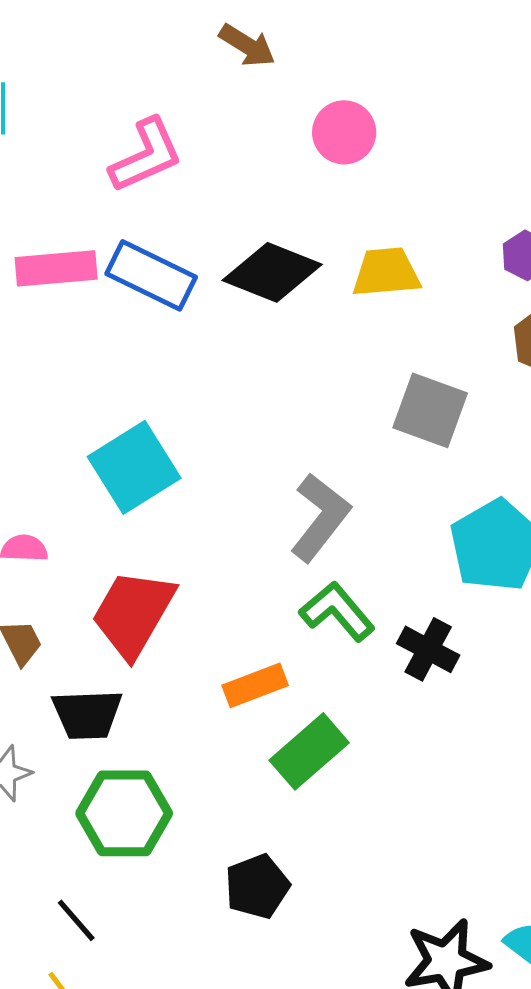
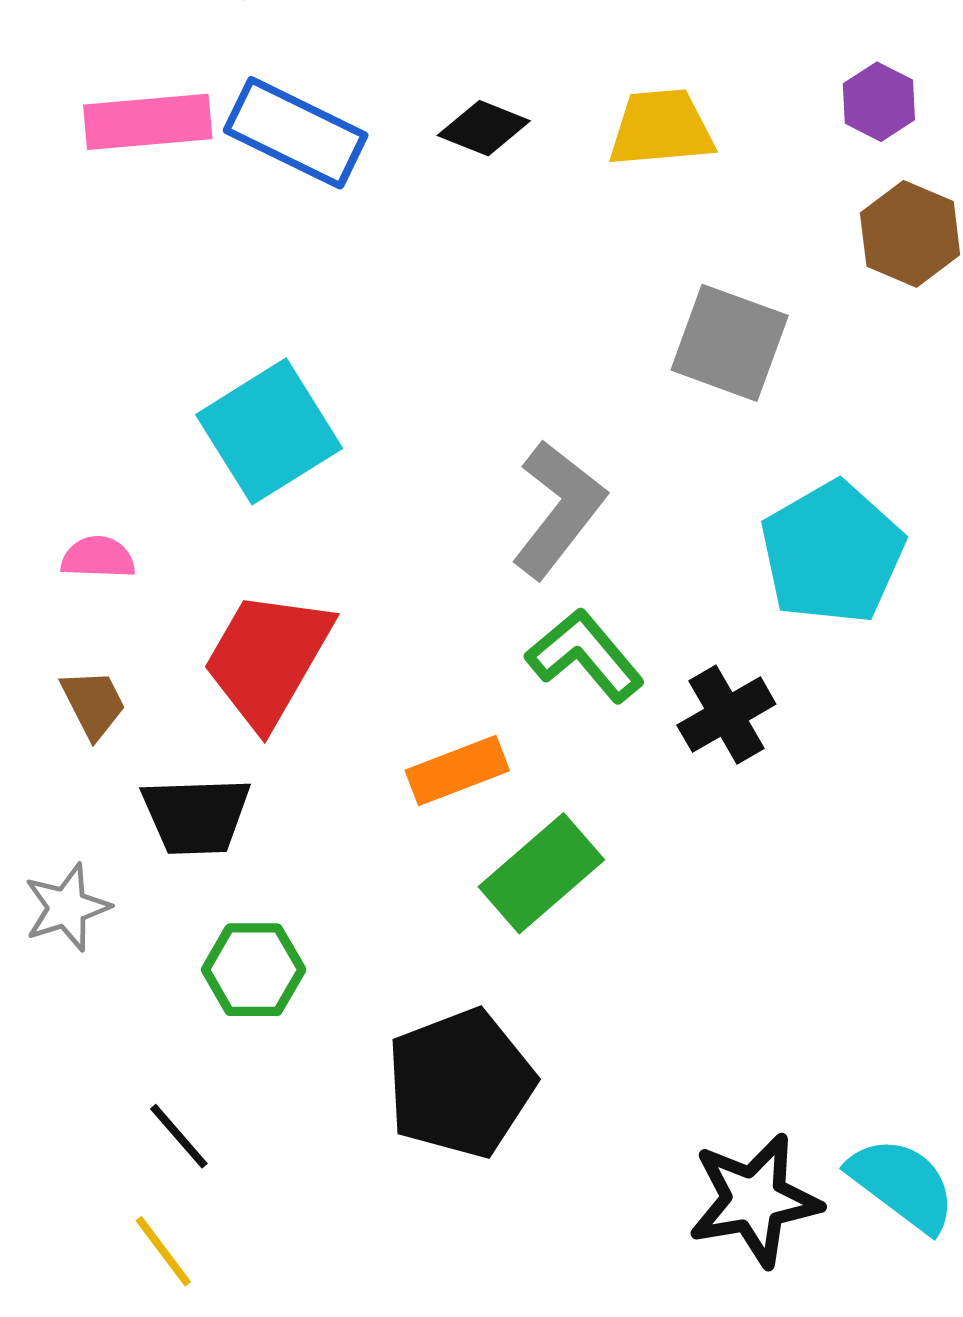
black diamond: (272, 272) -> (484, 128), size x0.6
black cross: (428, 649) -> (726, 715), turned 32
green hexagon: (124, 813) -> (254, 970), size x0.7
black pentagon: (257, 886) -> (460, 1083), size x1.5

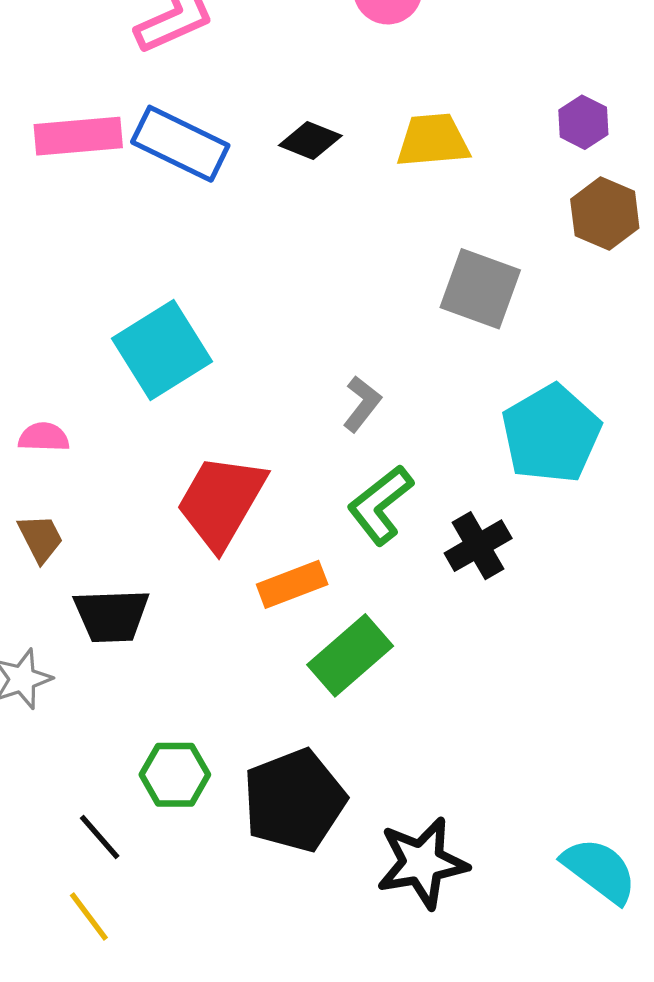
gray L-shape: (558, 509) -> (362, 404), size x0.6
green L-shape: (585, 655) -> (380, 505), turned -88
red trapezoid: (268, 659) -> (221, 502), moved
green hexagon: (254, 970) -> (175, 775), moved
black star: (754, 1200) -> (422, 863), moved

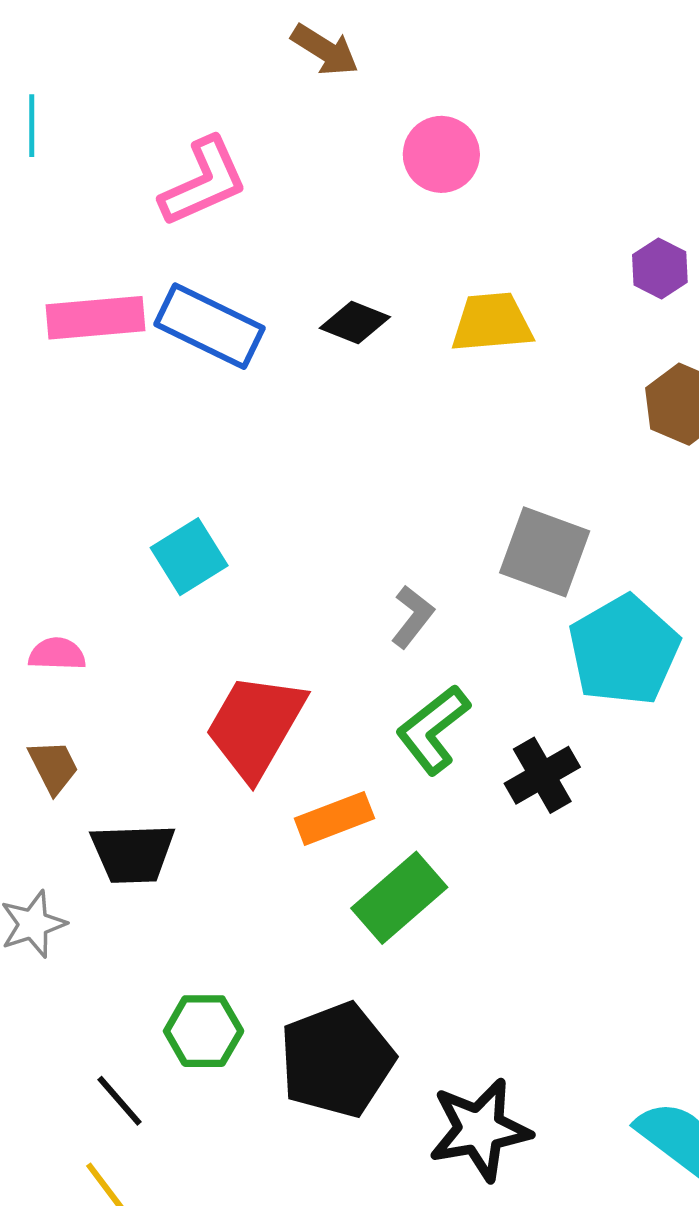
purple hexagon: (583, 122) -> (660, 268), moved
gray square: (480, 289) -> (545, 552), moved
cyan square: (162, 350) -> (189, 557), size x0.7

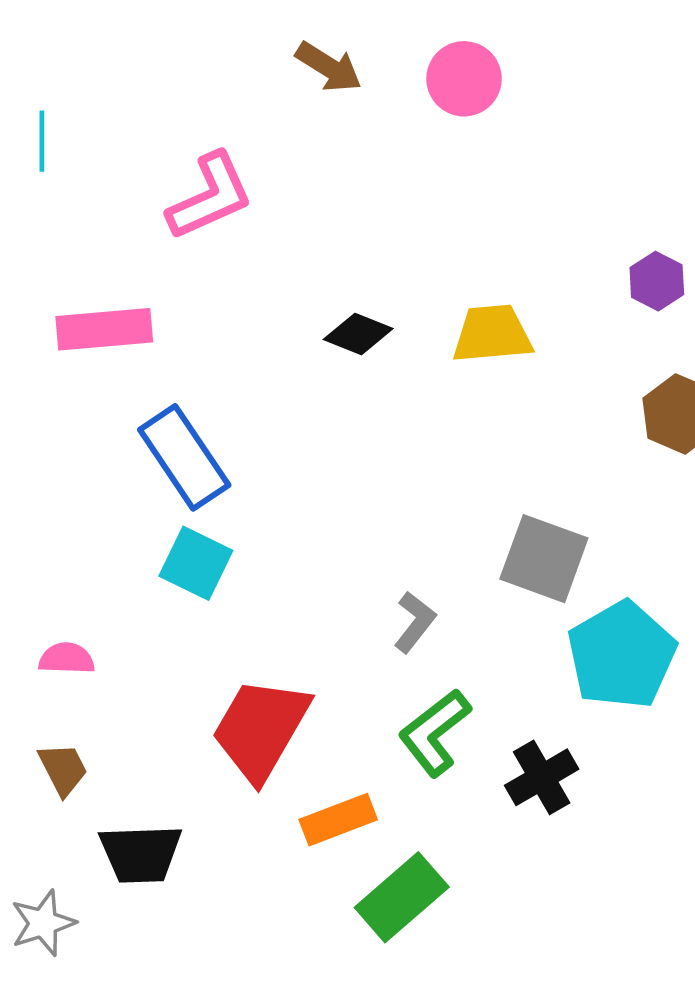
pink circle: (441, 154) -> (464, 79), moved
blue rectangle: (210, 326) -> (184, 457), moved, turned 30
cyan square: (189, 557) -> (196, 563), turned -32

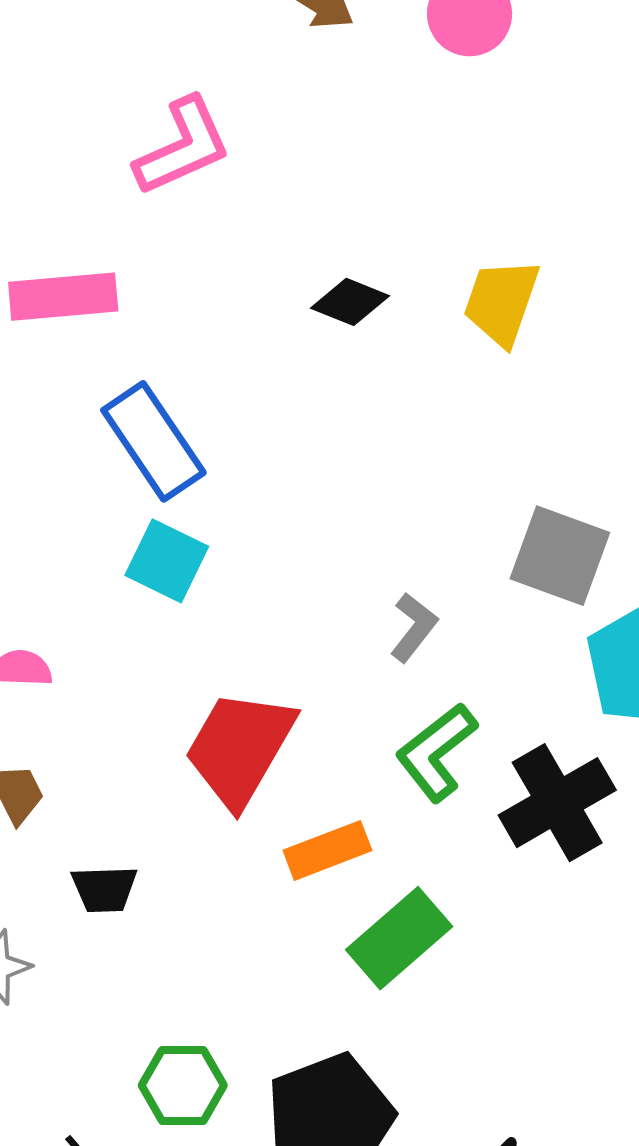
yellow trapezoid: (492, 334) -> (501, 302), turned -66
black cross: (542, 777) -> (557, 803), size x1.4
black trapezoid: (141, 854) -> (104, 889), size x0.7

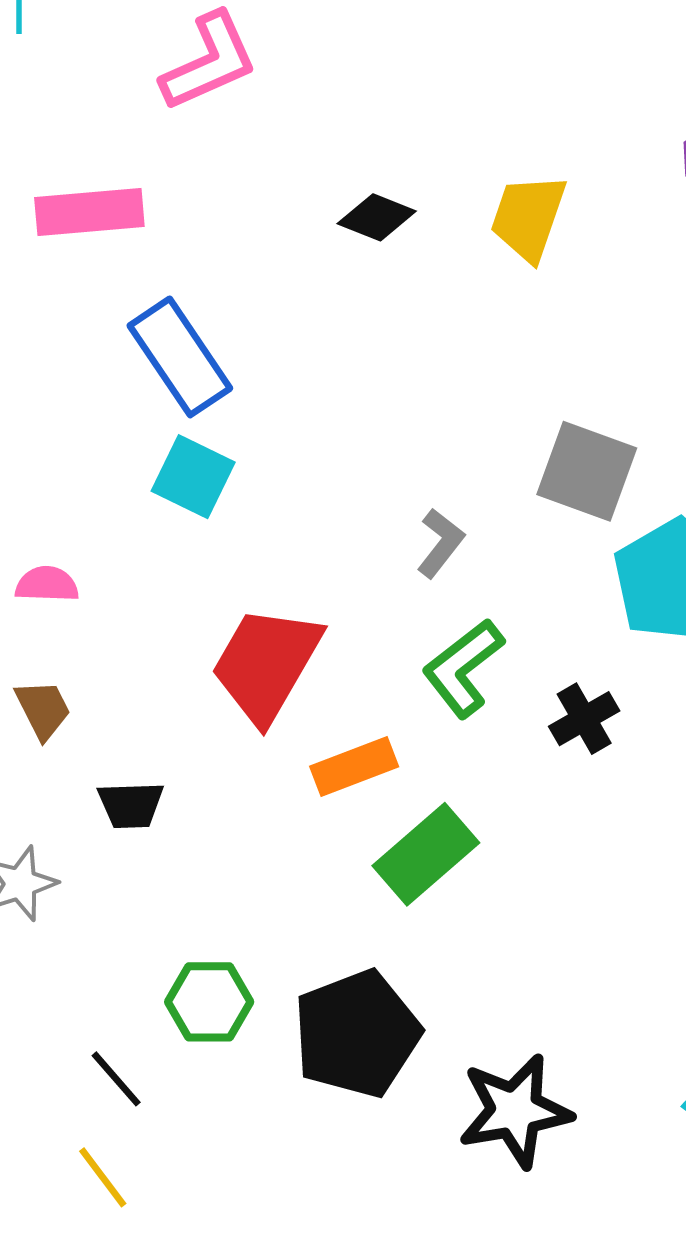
black cross: (557, 803) -> (584, 719), size x0.6

